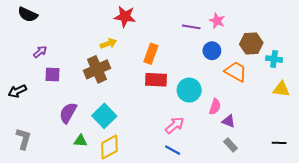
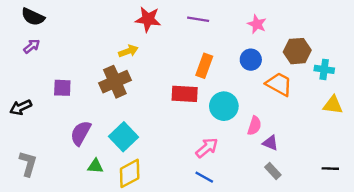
purple line: (191, 27) -> (198, 19), moved
purple arrow: (40, 52) -> (32, 46), moved
orange rectangle: (151, 54) -> (204, 66), moved

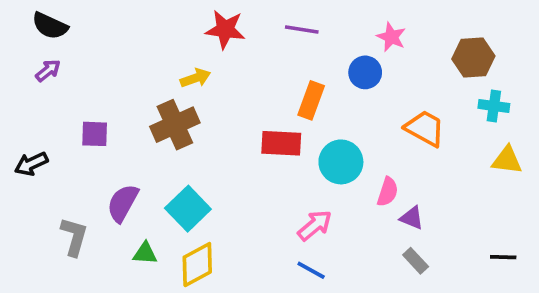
brown hexagon: (297, 51) -> (473, 57), moved
blue circle: (251, 60) -> (365, 72), moved
gray L-shape: (28, 164) -> (74, 237), moved

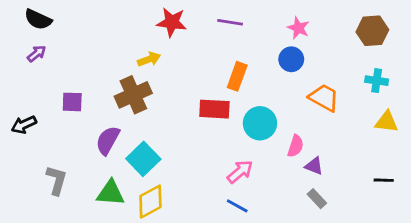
brown hexagon: (473, 57) -> (372, 31), moved
blue circle: (365, 72) -> (291, 59), moved
purple semicircle: (123, 203) -> (108, 140), moved
green triangle: (145, 253) -> (111, 193), size x1.5
black line: (503, 257) -> (384, 180), moved

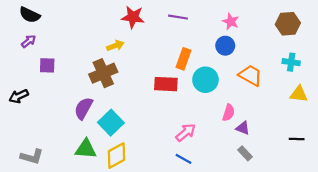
purple square: (72, 102) -> (47, 65), moved
cyan circle: (260, 123) -> (205, 80), moved
gray L-shape: (57, 180) -> (32, 157), moved, turned 90

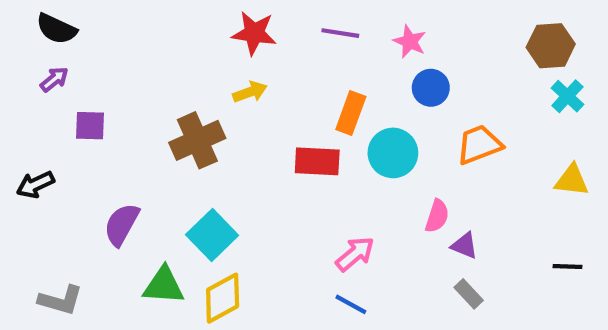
pink star: (231, 21) -> (410, 42), moved
yellow arrow: (115, 46) -> (250, 92), moved
cyan cross: (291, 62) -> (567, 96), moved, turned 35
orange trapezoid: (250, 75) -> (479, 145), turned -50
purple semicircle: (83, 108) -> (122, 224), moved

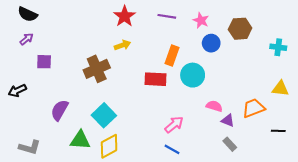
red star: (254, 33) -> (125, 16), turned 30
brown hexagon: (551, 46) -> (240, 29), moved
cyan cross: (567, 96) -> (278, 47), turned -35
orange trapezoid: (479, 145) -> (253, 108), moved
pink semicircle: (437, 216) -> (214, 106), turned -91

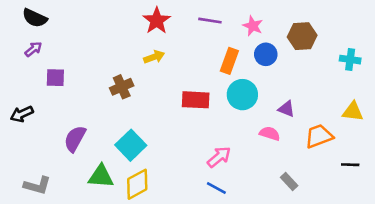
orange rectangle: (172, 55) -> (229, 61), moved
brown cross: (97, 69) -> (122, 87), size x0.7
purple triangle: (228, 120) -> (287, 109), moved

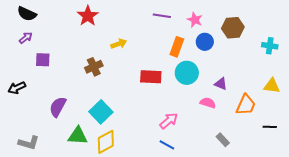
red star: (157, 21) -> (88, 16), moved
orange trapezoid: (319, 136) -> (246, 105), turned 135

